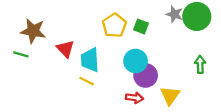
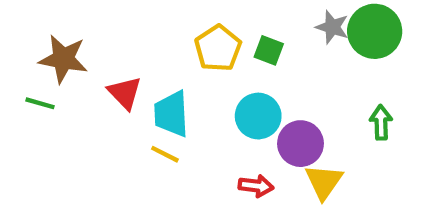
purple circle: (146, 75) -> (301, 144), moved

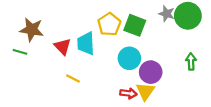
green square: (269, 50) -> (135, 25), size x1.5
cyan trapezoid: (171, 114) -> (86, 43), moved
yellow line: (165, 154) -> (73, 78), moved
yellow triangle: (324, 182) -> (145, 91), moved

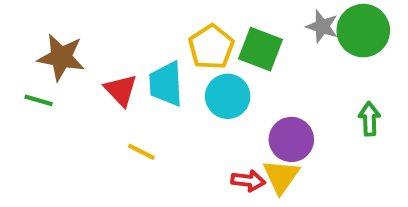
cyan circle: (129, 58) -> (228, 96), moved

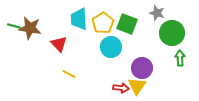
green circle: (363, 31) -> (172, 33), moved
cyan trapezoid: (166, 84) -> (79, 19), moved
green line: (39, 100) -> (14, 26), moved

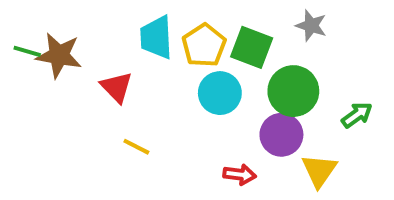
green circle: (172, 33) -> (293, 91), moved
green arrow: (180, 58) -> (357, 115), turned 56
yellow triangle: (137, 86) -> (319, 171), moved

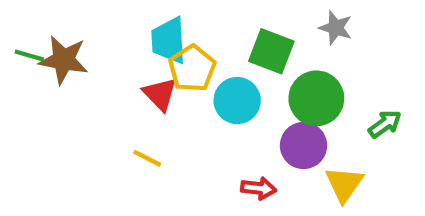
yellow pentagon: (204, 45) -> (192, 68), moved
red triangle: (117, 87) -> (160, 94), moved

